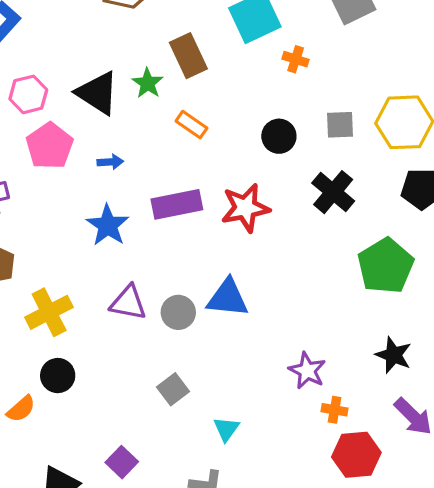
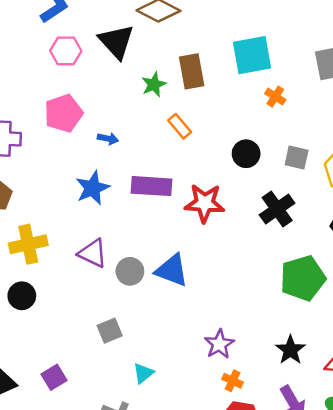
black triangle: (98, 93) -> (116, 42), moved
pink hexagon: (28, 94) -> (66, 51), moved

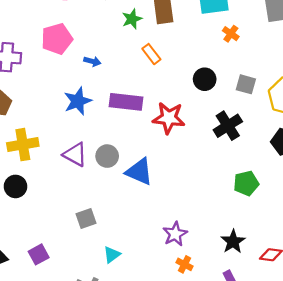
gray circle: (130, 271) -> (107, 156), moved
green pentagon: (303, 278) -> (246, 183), size x0.7

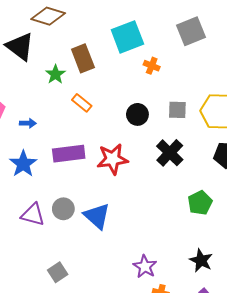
blue triangle: (139, 172) -> (97, 216), turned 32

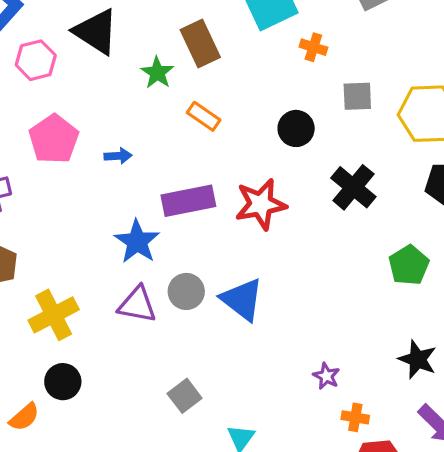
gray square: (177, 110) -> (357, 96), moved
blue star: (23, 164) -> (137, 242), moved
purple star: (145, 267) -> (326, 376), size x0.7

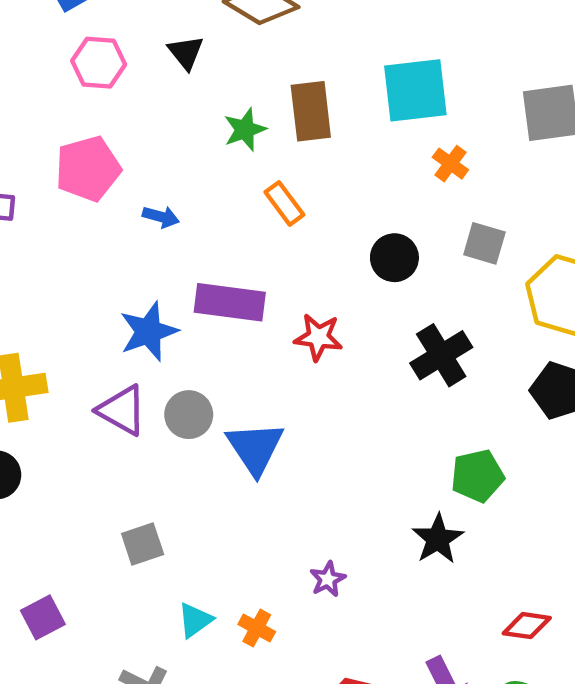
black triangle: (96, 32) -> (186, 52), size x0.6
red star: (261, 204) -> (318, 337), size x0.7
black star: (417, 359) -> (438, 539), moved
orange cross: (355, 417) -> (257, 628), moved

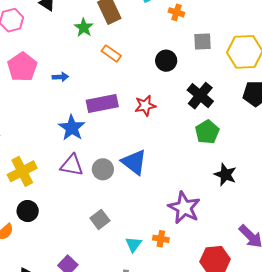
gray circle: (189, 415) -> (103, 169), moved
green pentagon: (477, 476) -> (207, 132), moved
purple star: (328, 579) -> (184, 208), size x2.0

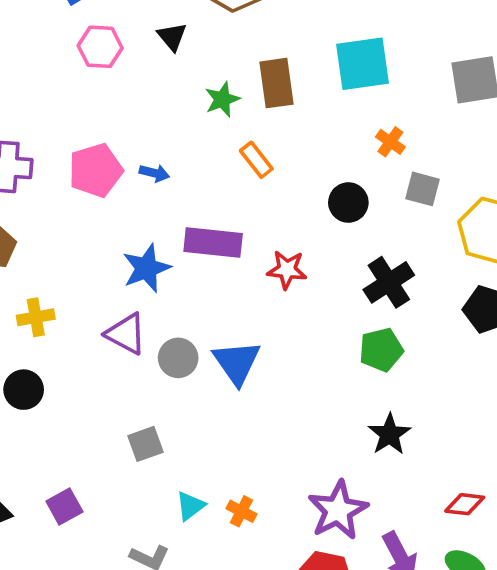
orange cross: (176, 12) -> (390, 142), moved
pink pentagon: (22, 67) -> (96, 170), moved
yellow cross: (22, 171) -> (36, 317), size x0.7
purple star: (184, 208) -> (338, 510), moved

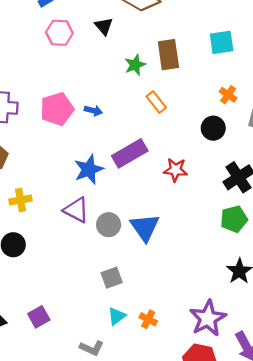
cyan square: (363, 64) -> (222, 42), size x0.7
orange cross: (390, 142) -> (228, 95), moved
purple rectangle: (213, 242) -> (130, 153), turned -36
gray square: (145, 444) -> (112, 278), moved

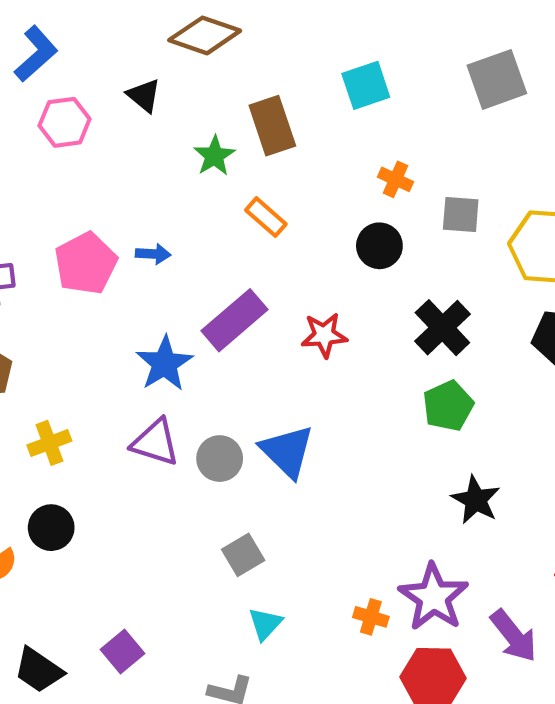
orange cross: (148, 319) -> (371, 617), moved

